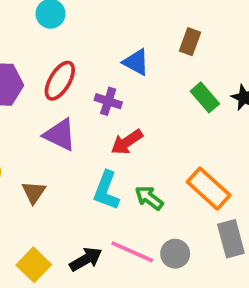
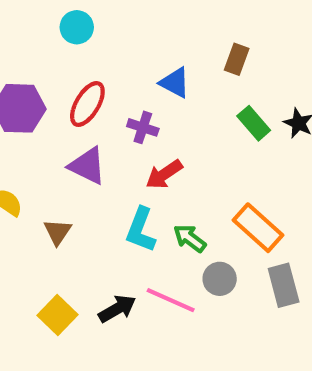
gray circle: (175, 254) -> (220, 279), moved

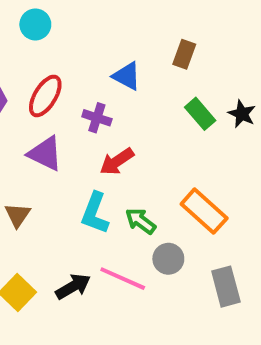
gray rectangle: (284, 285) -> (226, 287), moved

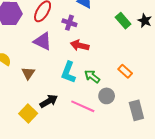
red arrow: (117, 161) -> (80, 45), turned 48
orange rectangle: (204, 211) -> (125, 71), size x0.6
black arrow: (73, 287) -> (49, 101), moved

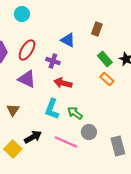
orange rectangle: (125, 71) -> (107, 79), moved

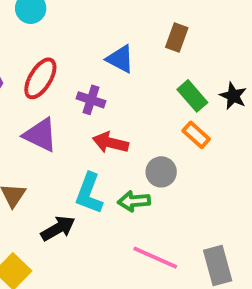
green arrow: (75, 113) -> (134, 201), turned -42
gray circle: (89, 132) -> (161, 172), moved
black arrow: (33, 137) -> (58, 228), moved
pink line: (66, 142) -> (155, 258), moved

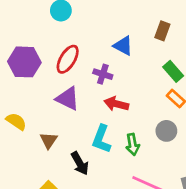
gray circle: (161, 172) -> (166, 131), moved
green arrow: (134, 201) -> (133, 144), turned -95
black arrow: (58, 228) -> (80, 163), turned 90

